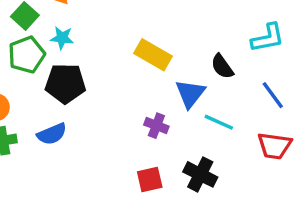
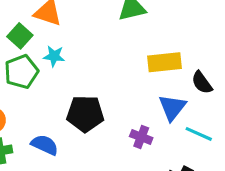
yellow rectangle: (153, 55) -> (165, 62), moved, turned -36
black pentagon: (65, 83) -> (85, 114), moved
blue semicircle: (52, 134) -> (45, 145), turned -132

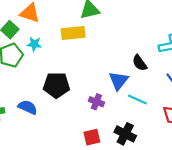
yellow rectangle: (165, 62) -> (73, 33), moved

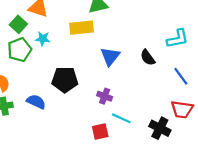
blue triangle: (119, 81) -> (110, 56), moved
cyan line: (137, 99) -> (121, 118), moved
black cross: (125, 134) -> (160, 128), moved

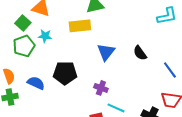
cyan L-shape: (178, 39) -> (167, 16), moved
blue semicircle: (36, 102) -> (36, 83), moved

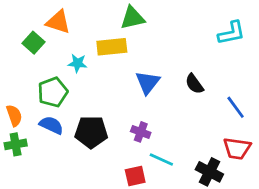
cyan star: (45, 36) -> (77, 63), moved
green pentagon: (24, 46) -> (53, 92), moved
black pentagon: (65, 73) -> (91, 132), moved

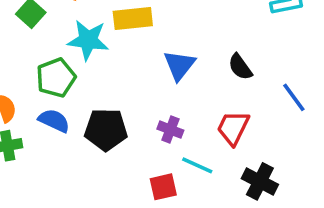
cyan star: (77, 63) -> (88, 40), size x1.6
red trapezoid: (237, 148) -> (233, 128), moved, turned 108

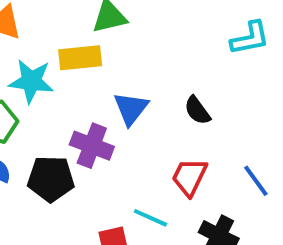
blue line: (294, 97) -> (256, 181), moved
purple cross: (170, 130) -> (92, 146), moved, size x1.5

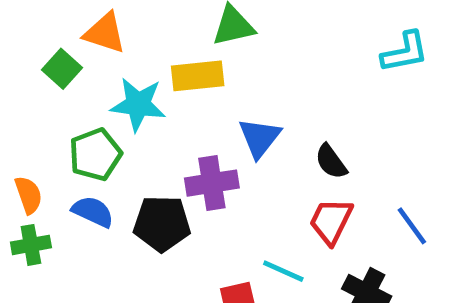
black semicircle: (197, 110) -> (331, 162), moved
purple cross: (92, 146) -> (212, 183), turned -30

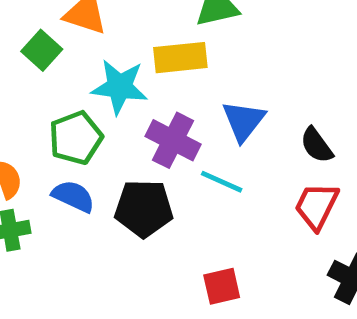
purple cross: (212, 183) -> (173, 140), moved, turned 36
cyan line: (283, 271) -> (222, 182), moved

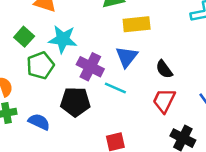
green square: (42, 50) -> (24, 37), moved
yellow rectangle: (180, 58) -> (137, 24), moved
blue semicircle: (73, 196) -> (39, 122), moved

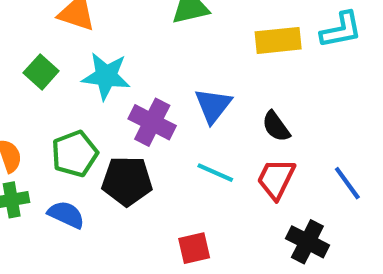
yellow rectangle: (137, 24) -> (278, 40), moved
green pentagon: (40, 65) -> (75, 154), moved
cyan line: (115, 88) -> (215, 173), moved

